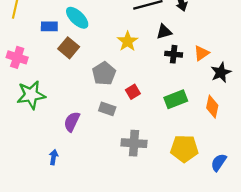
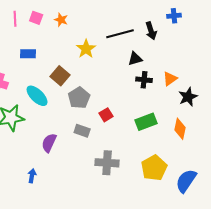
cyan ellipse: (77, 18) -> (37, 96), moved
yellow star: (128, 41) -> (86, 49), moved
brown square: (69, 48) -> (60, 76), moved
yellow pentagon: (184, 149) -> (154, 168), turned -30
blue semicircle: (219, 162) -> (186, 181), size x1.4

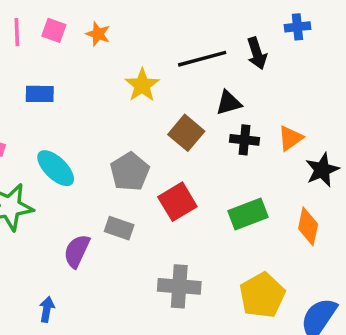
brown square: (60, 76) -> (186, 133), moved
red square: (106, 115) -> (177, 202), size x1.5
gray rectangle: (82, 131) -> (119, 228), moved

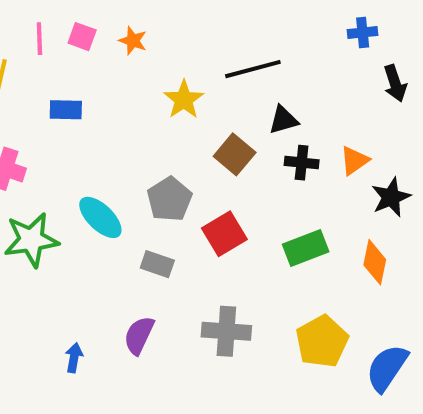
black arrow: (257, 53) -> (395, 83), moved
cyan ellipse: (56, 168) -> (100, 217), moved
purple semicircle: (77, 251) -> (139, 335), moved

